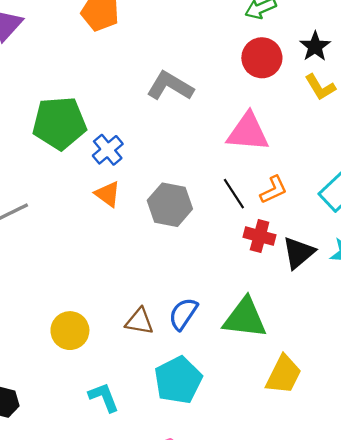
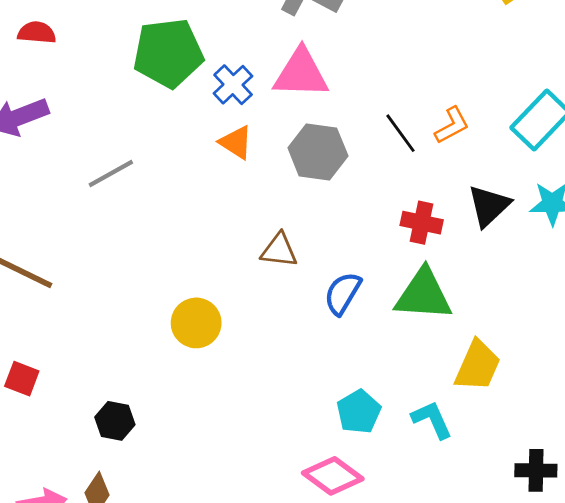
pink triangle: (248, 132) -> (301, 73), moved
red cross: (260, 236) -> (422, 223), moved
brown triangle: (139, 321) -> (279, 250), moved
cyan pentagon: (178, 380) -> (359, 412), moved, size x0.7
cyan L-shape: (104, 397) -> (432, 420), moved

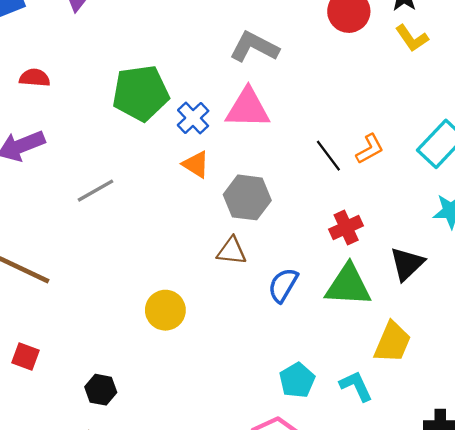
gray hexagon: (318, 152) -> (247, 197), moved
black triangle: (489, 206) -> (407, 264), moved
red cross: (422, 223) -> (346, 227), turned -36

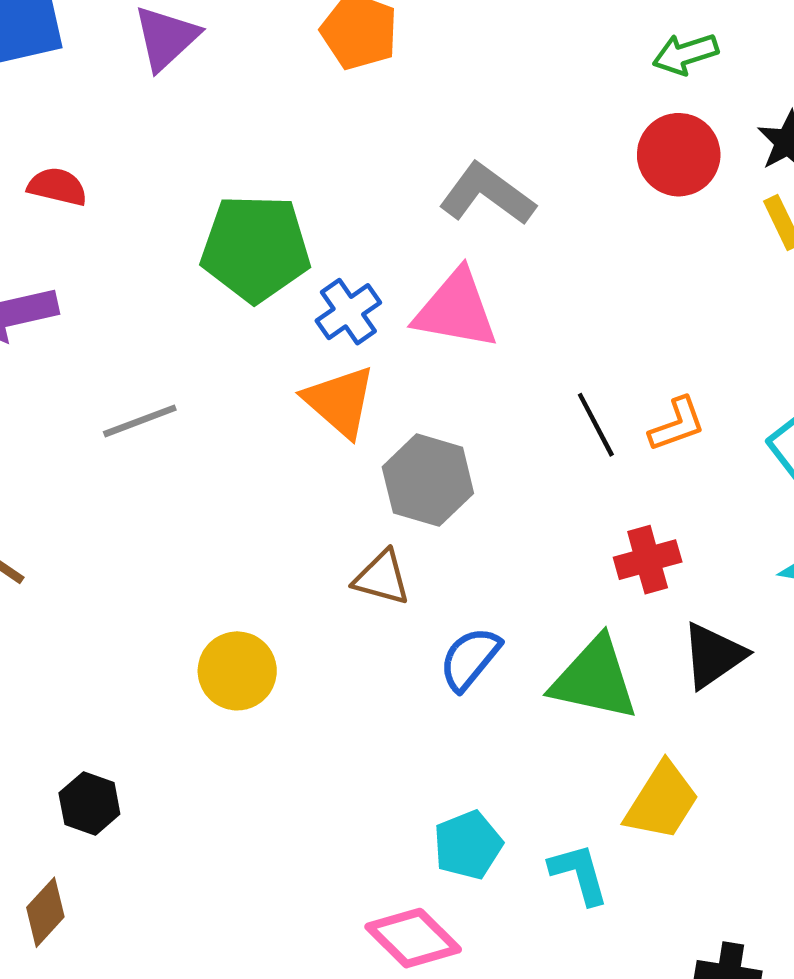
orange triangle: (196, 164) -> (340, 401), size x1.4
red cross: (346, 227) -> (648, 560), moved

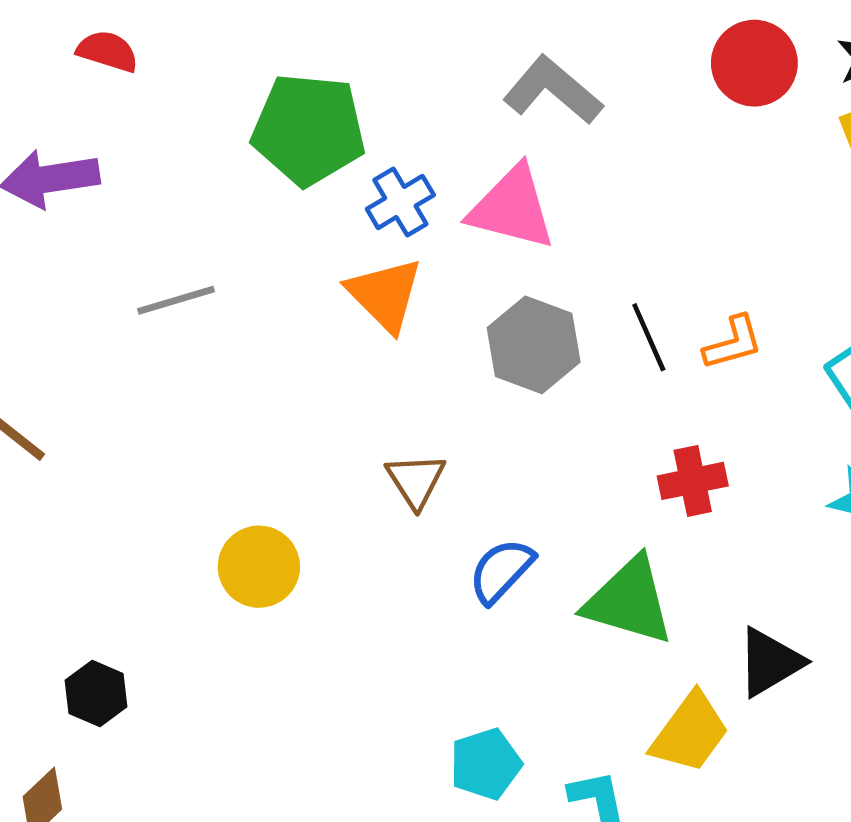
gray hexagon: (428, 480) -> (534, 345), moved
brown triangle: (382, 578) -> (416, 480), turned 38
black triangle: (713, 655) -> (770, 662), moved

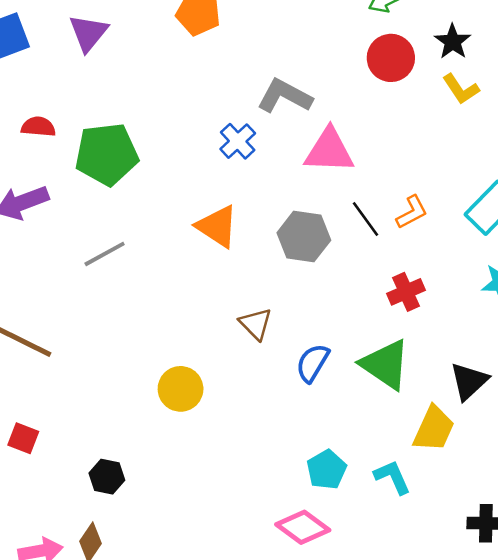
green pentagon: (309, 129) -> (107, 154), moved
blue cross: (400, 202) -> (238, 141), moved
pink triangle: (512, 208) -> (329, 151), moved
green triangle: (629, 601) -> (385, 364), turned 30

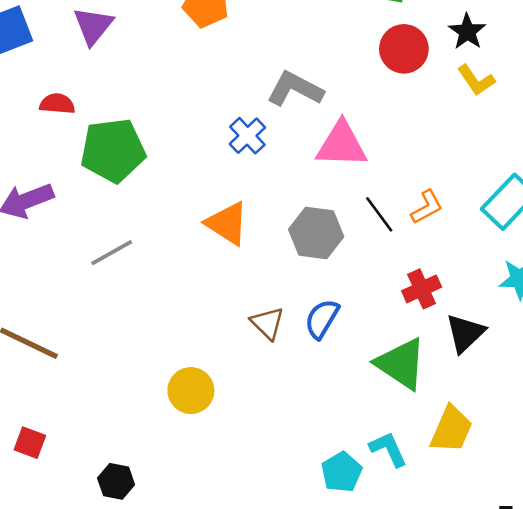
red semicircle: (38, 127) -> (57, 104), moved
blue semicircle: (313, 363) -> (322, 319), moved
black triangle: (469, 381) -> (465, 333), moved
cyan L-shape: (392, 477) -> (388, 449), moved

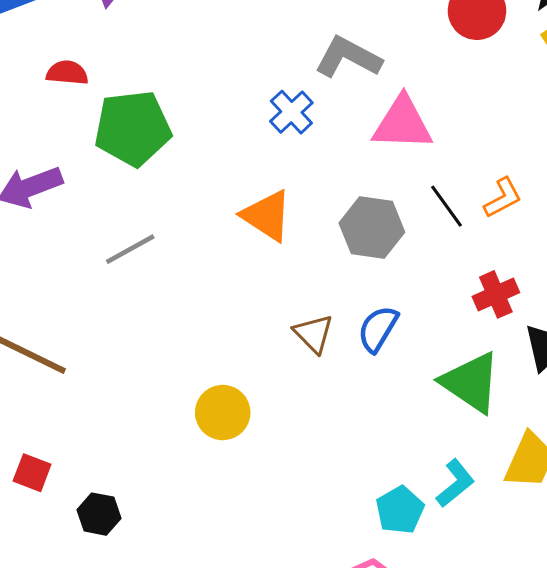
cyan L-shape: (388, 449) -> (455, 483), turned 75
black hexagon: (116, 481) -> (99, 514), moved

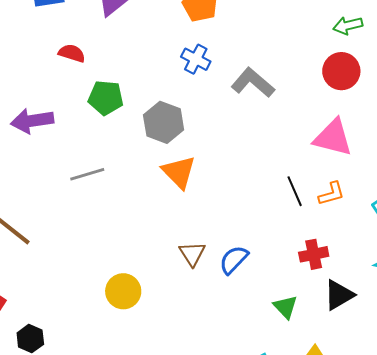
blue cross: (291, 112) -> (196, 59), moved, turned -32
pink triangle: (403, 123) -> (333, 138), moved
green pentagon: (133, 128) -> (106, 98), size x0.7
gray hexagon: (372, 228) -> (164, 122), moved
green triangle: (471, 382) -> (285, 307), size x0.6

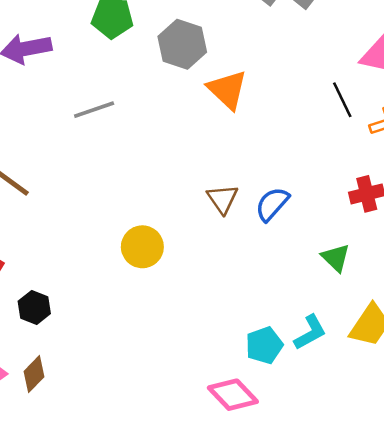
orange triangle: (179, 172) -> (227, 90), moved
black line: (295, 191) -> (342, 100), moved

